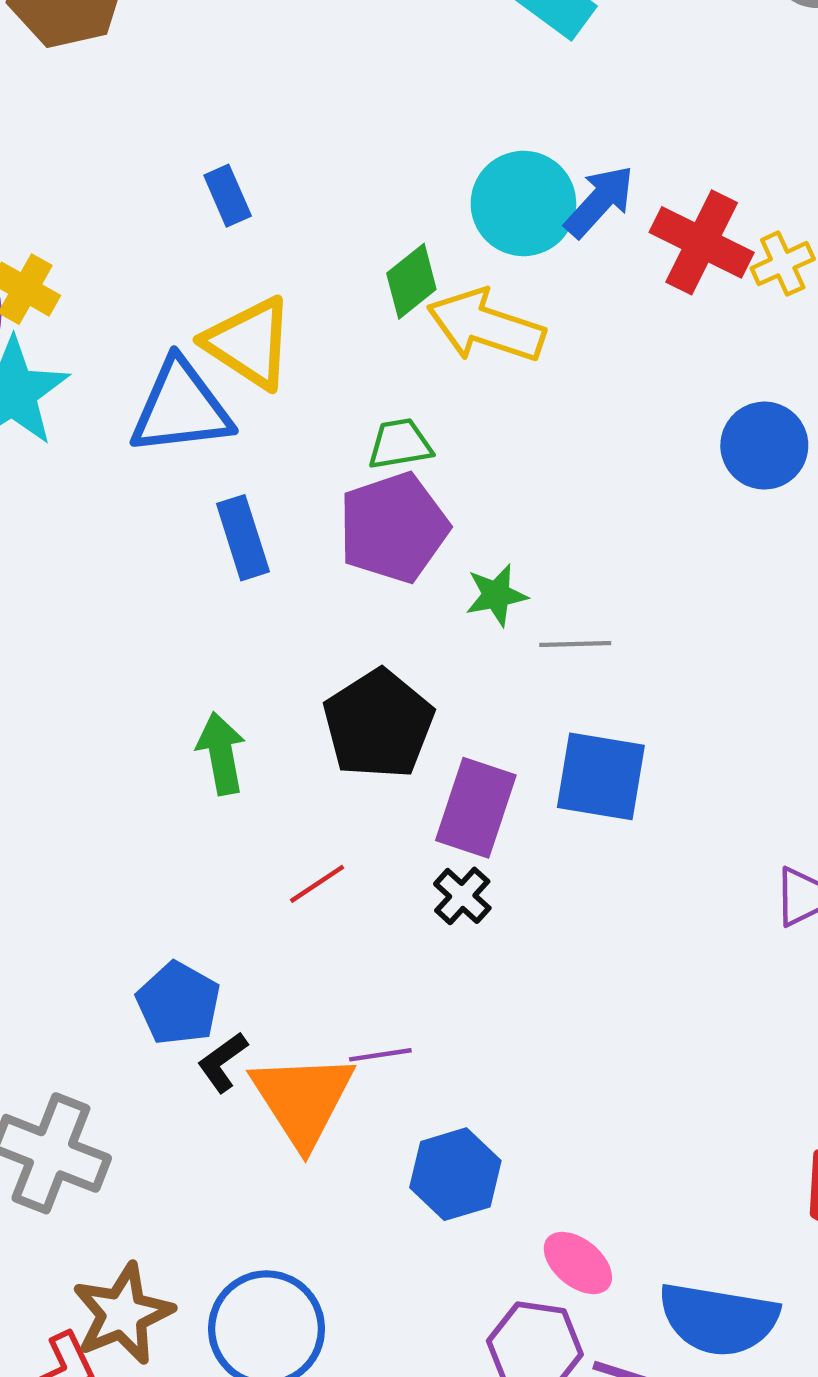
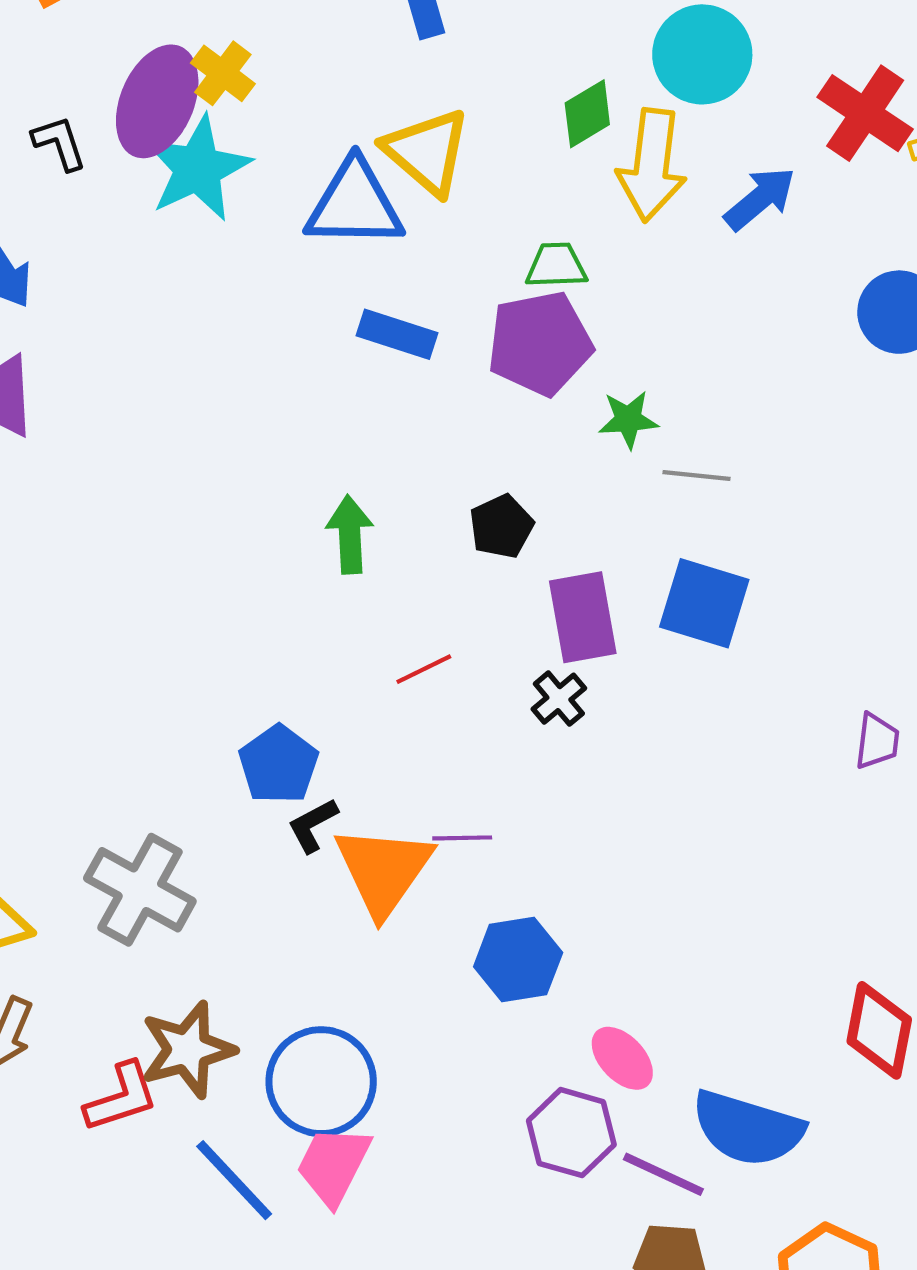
blue arrow: (599, 201) -> (760, 199), moved
yellow arrow: (486, 326) -> (652, 165), turned -109
blue rectangle: (243, 538) -> (397, 334), turned -62
black pentagon: (378, 724) -> (501, 526), size x0.6
purple rectangle: (476, 808) -> (583, 617), turned -36

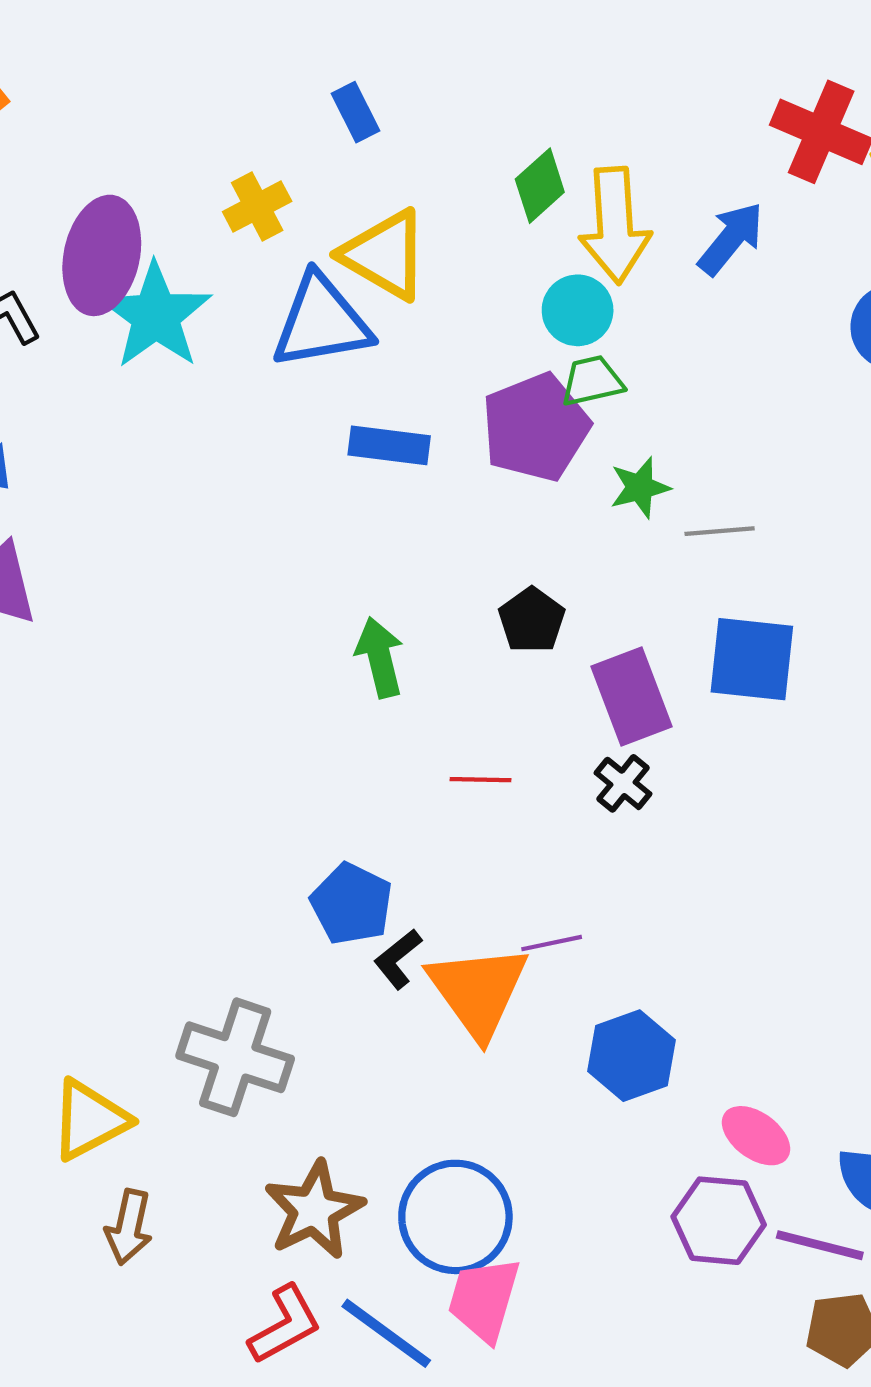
cyan circle: (702, 54) -> (578, 310), moved, size x0.7
yellow cross: (223, 73) -> (257, 207), moved, turned 36
green trapezoid: (556, 266) -> (592, 381), moved
red line: (424, 669) -> (480, 780), turned 38
red L-shape: (121, 1097) -> (285, 1325), moved

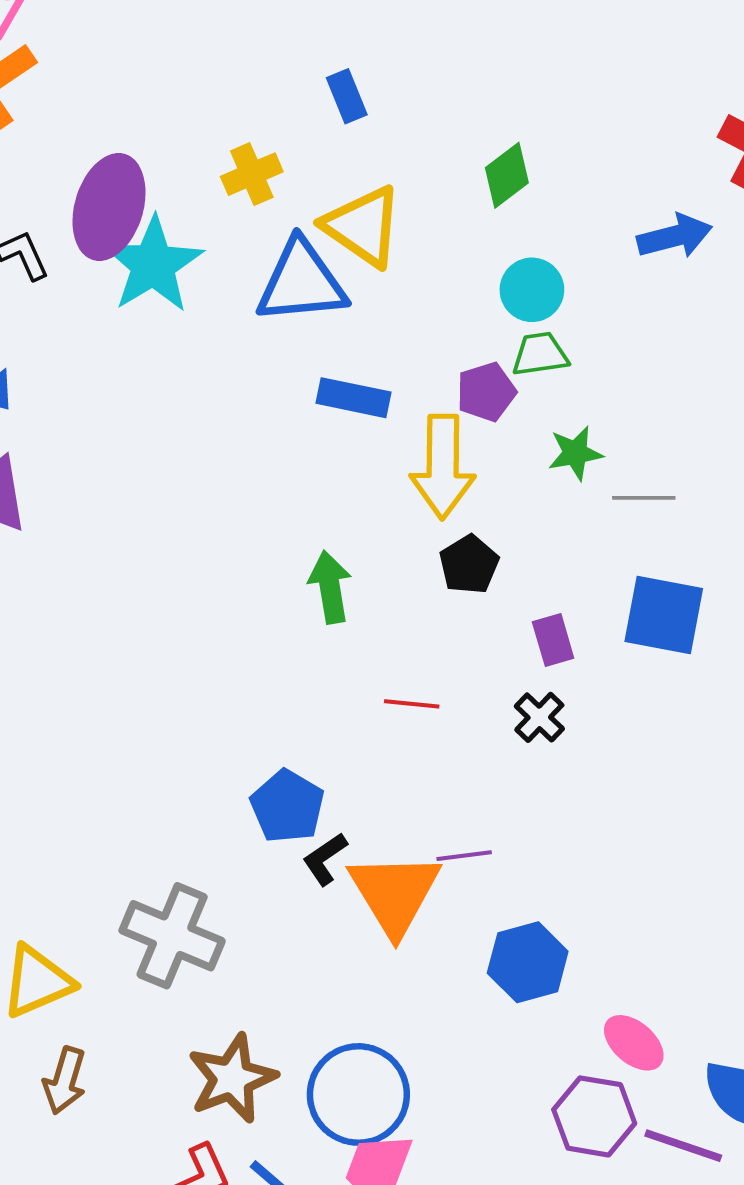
yellow arrow: (615, 225) -> (443, 467), moved
blue arrow: (731, 239) -> (675, 236), turned 32
purple pentagon: (536, 427) -> (486, 392), size x0.6
purple rectangle: (632, 697) -> (553, 640), size x0.6

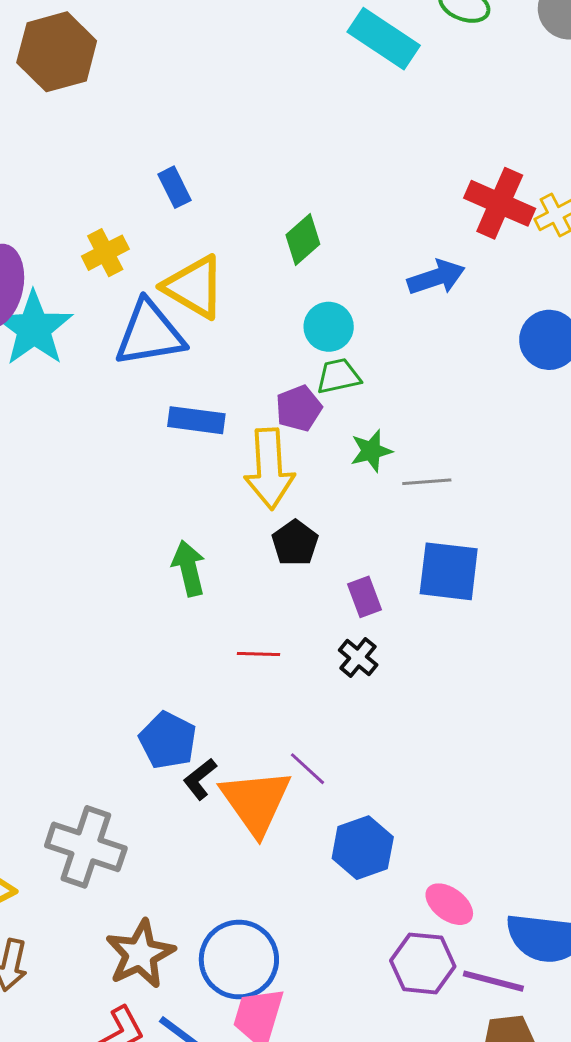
purple line: (464, 856) -> (307, 769), turned 54

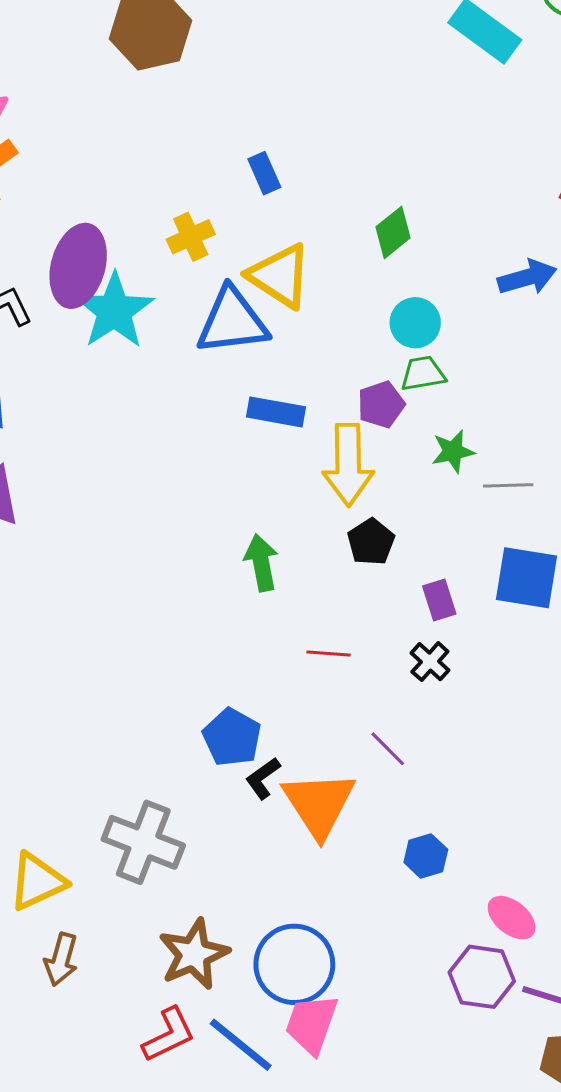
purple line: (307, 769) -> (388, 749), moved
blue hexagon: (363, 848) -> (426, 856), size x0.7

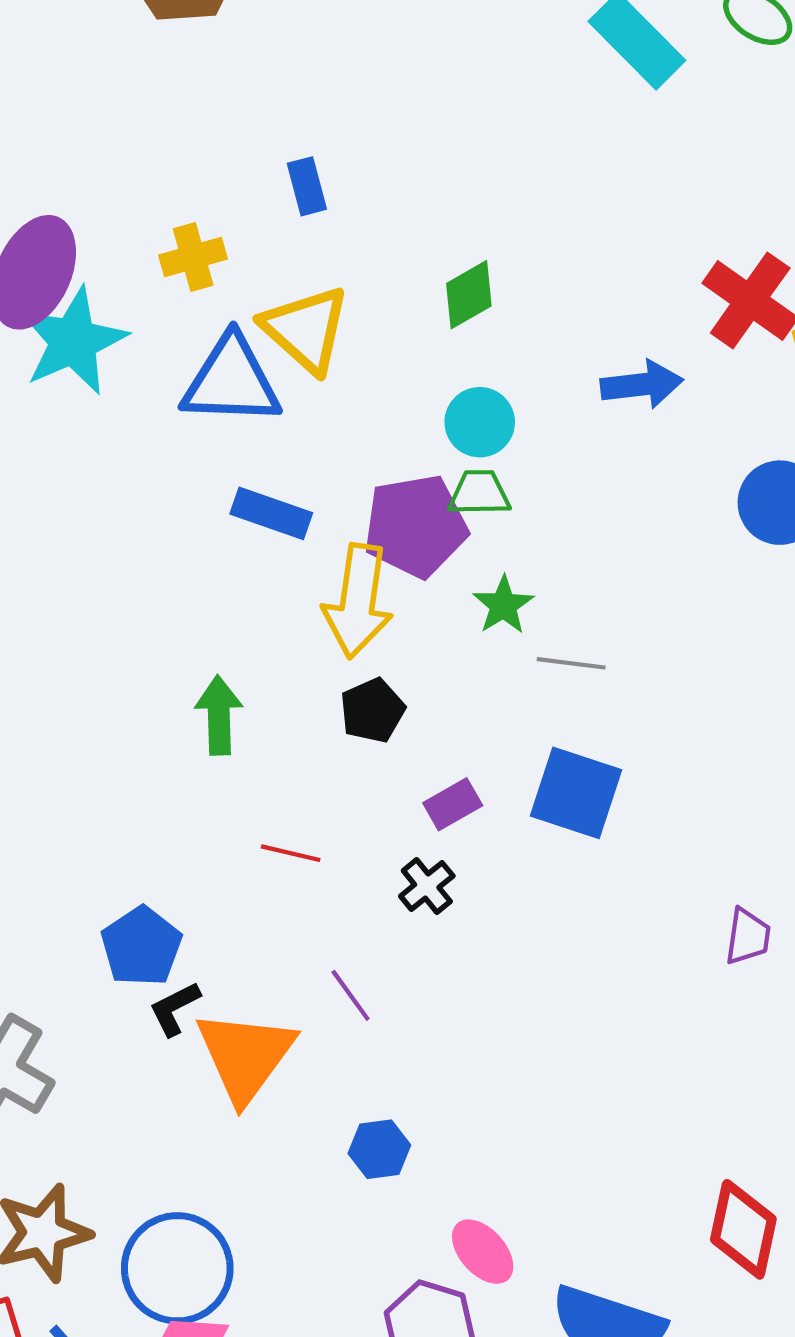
purple pentagon: (381, 405) -> (416, 526), size x1.6
green star: (453, 451) -> (503, 605), turned -30
purple rectangle: (439, 600) -> (453, 804), turned 69

